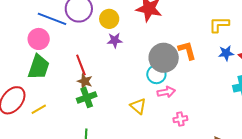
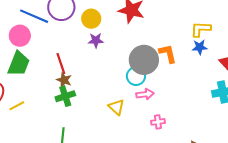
blue star: (226, 53) -> (200, 47), moved

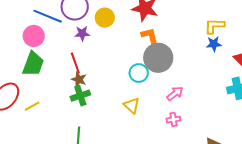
purple star: (96, 40) -> (82, 34), moved
orange L-shape: (168, 54) -> (150, 37), moved
cyan circle: (136, 76) -> (139, 73), moved
pink arrow: (145, 94) -> (175, 94), moved, turned -30

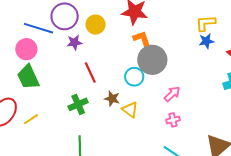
red line: (75, 63) -> (90, 72), moved
green trapezoid: (33, 64) -> (28, 77), turned 140
brown star: (79, 79) -> (112, 99), moved

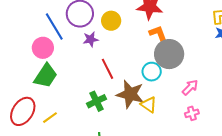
blue line: (38, 28) -> (54, 26), turned 44
green trapezoid: (28, 77) -> (46, 76), turned -120
brown star: (112, 99) -> (130, 94), size x1.8

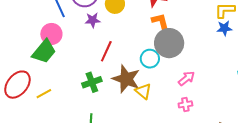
pink circle: (43, 48) -> (51, 34), moved
red line: (108, 69) -> (106, 51), turned 45

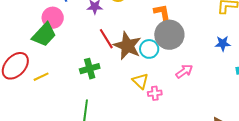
blue star: (224, 28) -> (223, 44), moved
red line: (106, 51) -> (106, 39), turned -60
brown star: (126, 79) -> (127, 46), moved
pink cross: (185, 104) -> (155, 93), moved

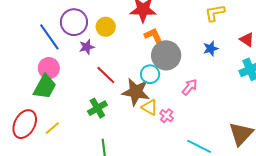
blue star: (223, 44) -> (211, 49), moved
brown star: (127, 46) -> (136, 92), moved
pink cross: (155, 93) -> (167, 116), turned -32

